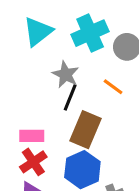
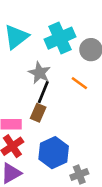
brown rectangle: (85, 130) -> (38, 113), moved, size x0.6

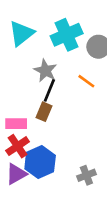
blue hexagon: (54, 153) -> (40, 162), moved

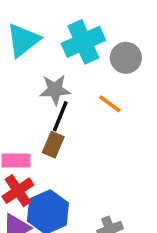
gray star: (45, 71) -> (55, 90), turned -30

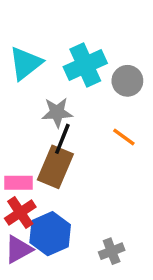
orange line: (110, 104) -> (124, 137), moved
brown rectangle: (53, 145) -> (55, 167), size x1.6

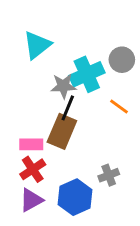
cyan cross: (85, 65) -> (87, 74), moved
blue hexagon: (50, 234) -> (75, 197), moved
gray cross: (112, 251) -> (109, 175), moved

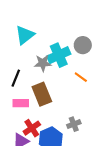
black line: (68, 108) -> (16, 78), moved
brown rectangle: (62, 131) -> (42, 94), turned -45
red cross: (33, 169) -> (32, 128), moved

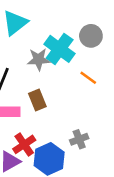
cyan cross: (59, 55) -> (60, 49), turned -30
brown rectangle: (42, 94) -> (37, 100), size x0.7

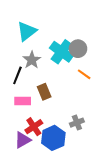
gray circle: (91, 36) -> (78, 49), moved
gray star: (39, 59) -> (32, 60), moved, turned -30

